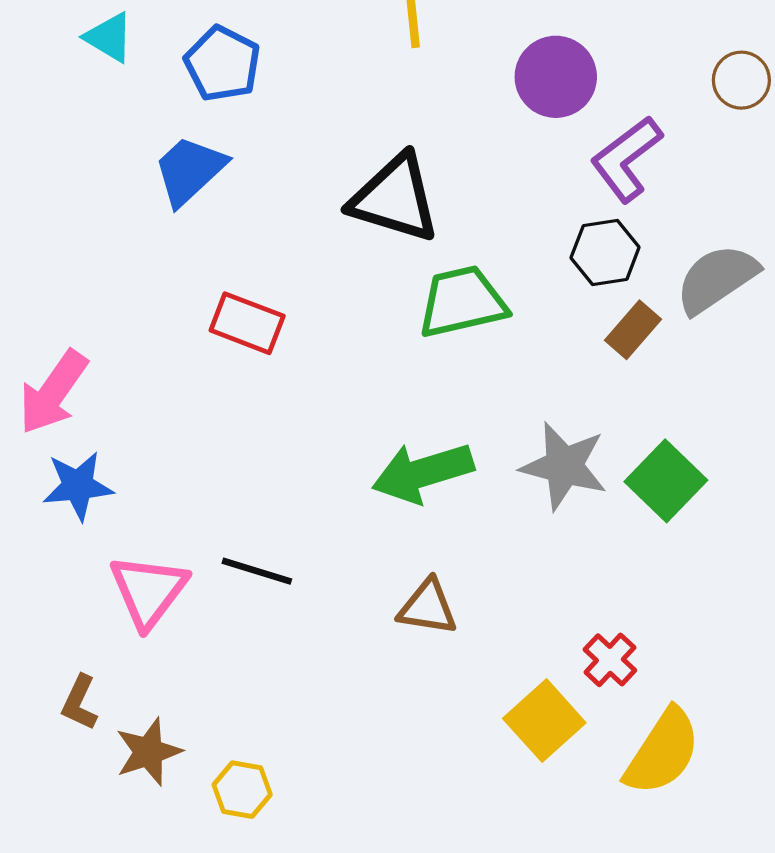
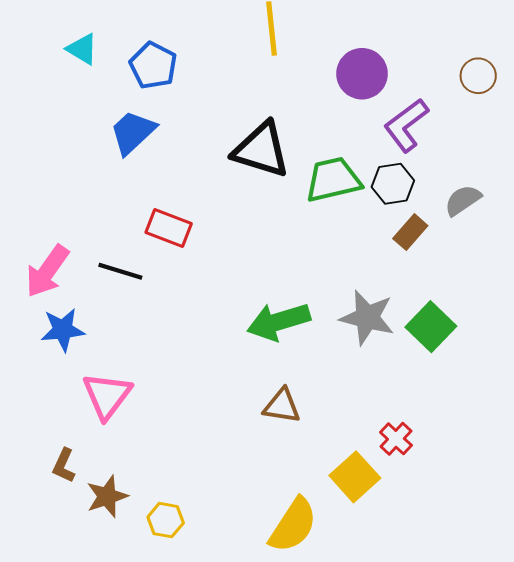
gray semicircle: (717, 279) -> (463, 200), size x0.7
green trapezoid: (462, 302) -> (333, 180), moved
black line: (257, 571) -> (120, 271), moved
yellow semicircle: (663, 752) -> (293, 525), moved

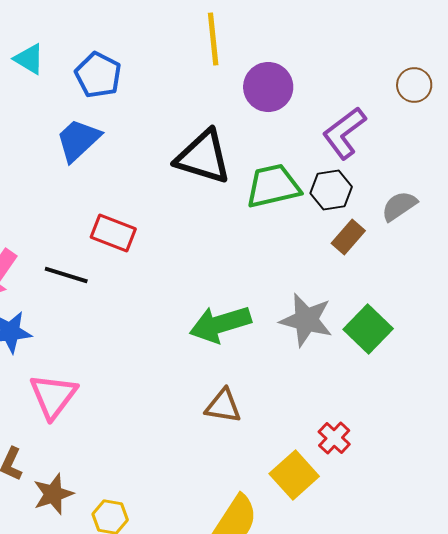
purple circle: (362, 74) -> (268, 87), moved

